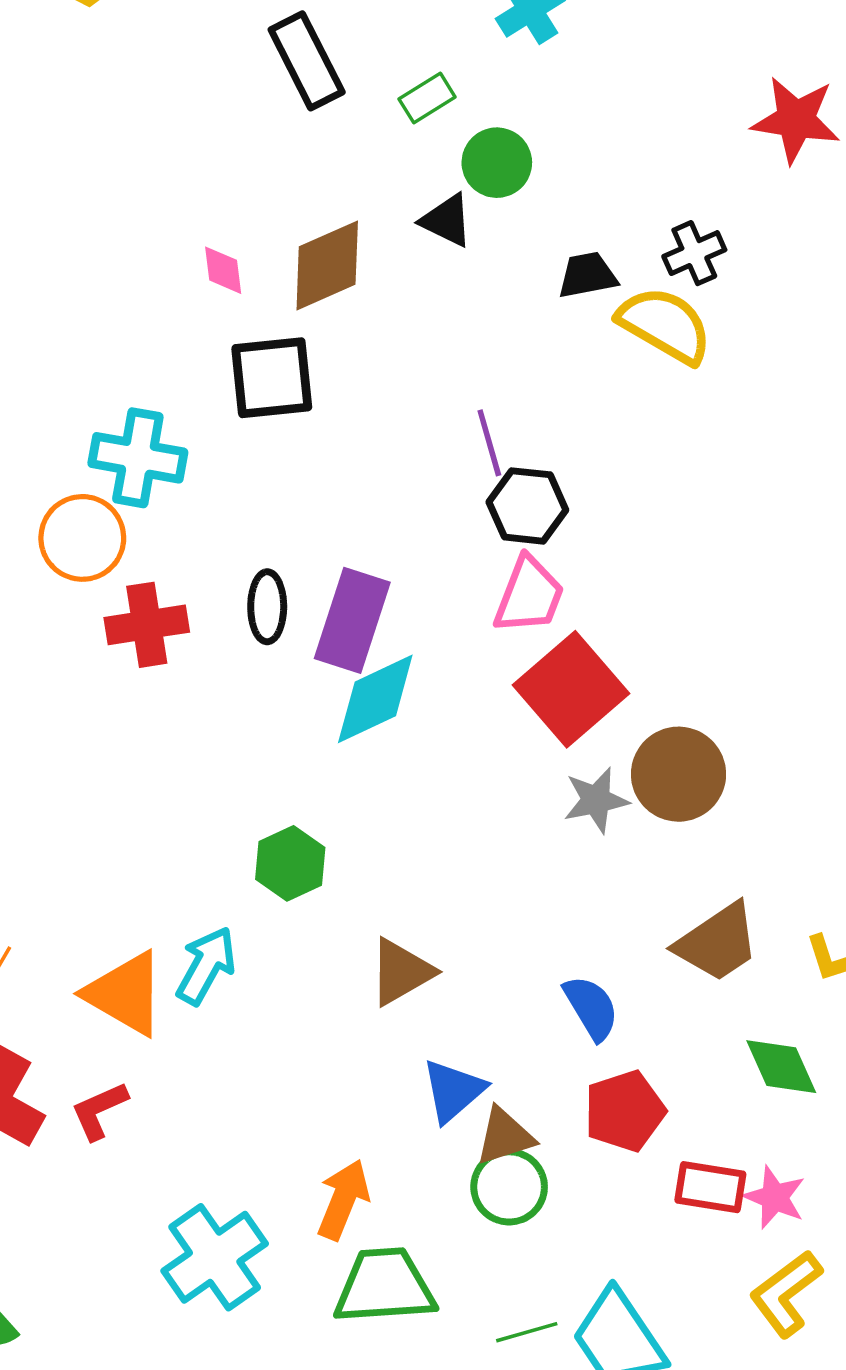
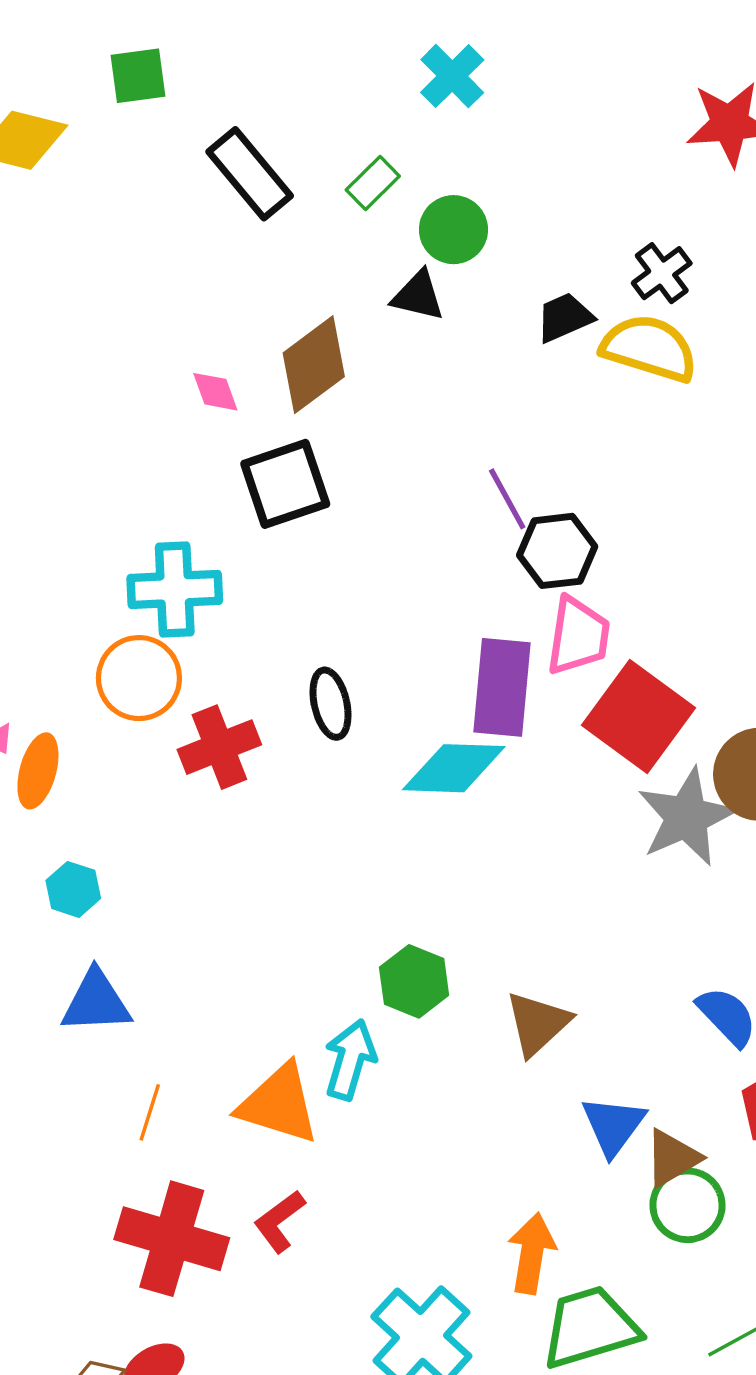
purple rectangle: (352, 620) -> (502, 687), moved
cyan diamond: (375, 699) -> (454, 768), turned 40
gray star: (596, 800) -> (687, 817), size x1.5
green hexagon: (290, 863) -> (414, 981), moved

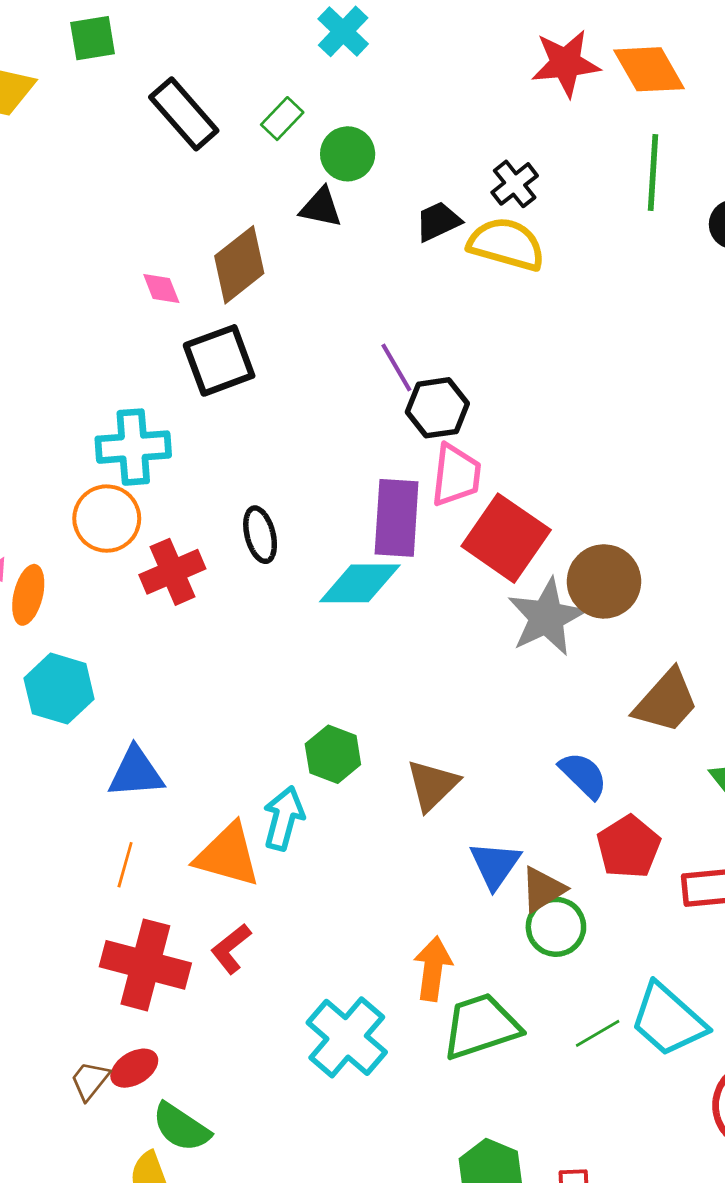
cyan hexagon: (73, 889) -> (59, 689), size x1.6
blue triangle: (96, 1002) -> (136, 773), moved

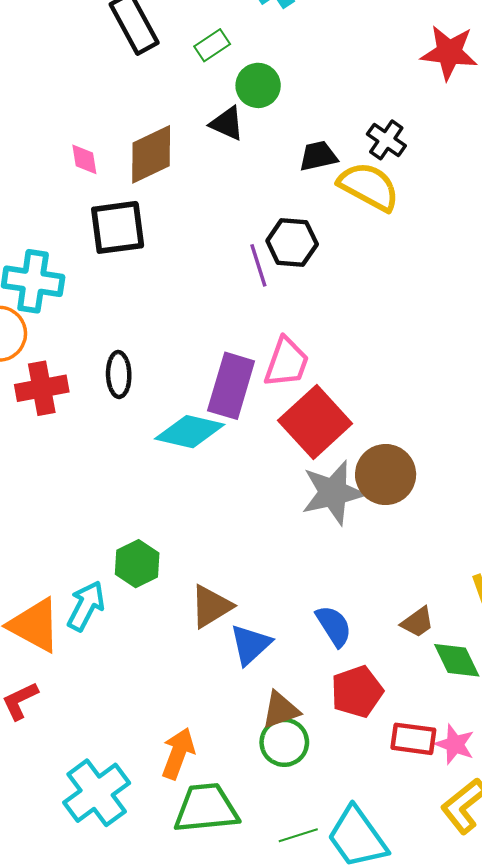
black cross: (515, 184) -> (386, 140), turned -30
black hexagon: (437, 408) -> (292, 242), moved
brown trapezoid: (666, 701) -> (417, 622), moved, size x0.6
blue triangle: (495, 865) -> (250, 645), moved

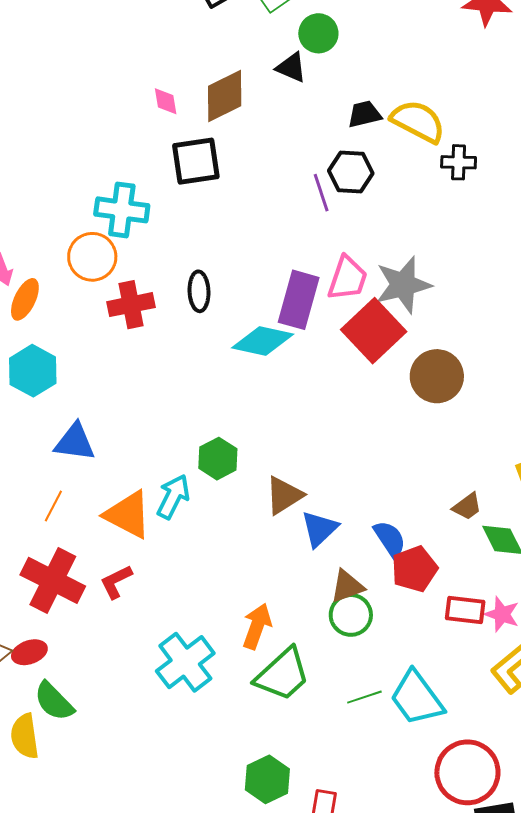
black cross: (386, 140) -> (459, 162), moved, turned -32
black trapezoid: (318, 156) -> (364, 114), moved
gray star: (333, 493) -> (403, 285), moved
blue semicircle: (334, 626) -> (390, 539), moved
green trapezoid: (206, 808) -> (283, 674), turned 144

